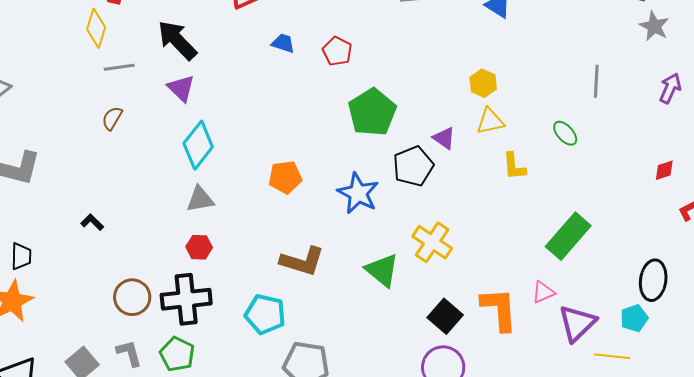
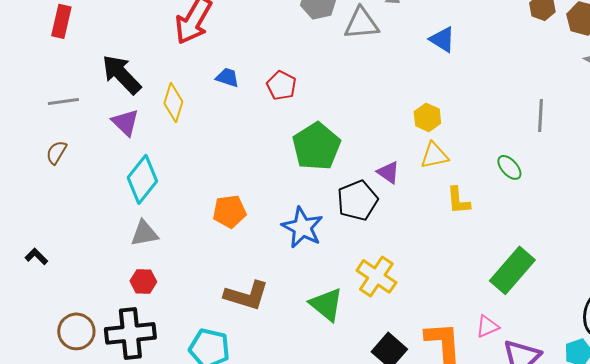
yellow diamond: (96, 28) -> (173, 102), moved

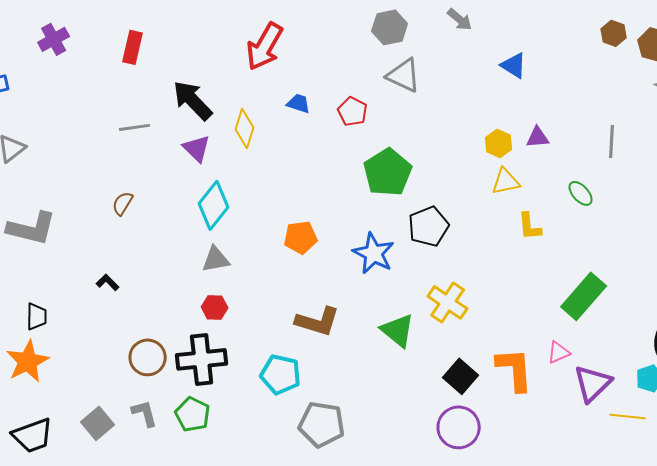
gray triangle: (361, 23) -> (404, 75), moved, turned 30
brown semicircle: (56, 152) -> (123, 203), moved
purple triangle: (388, 172) -> (538, 137), moved, turned -40

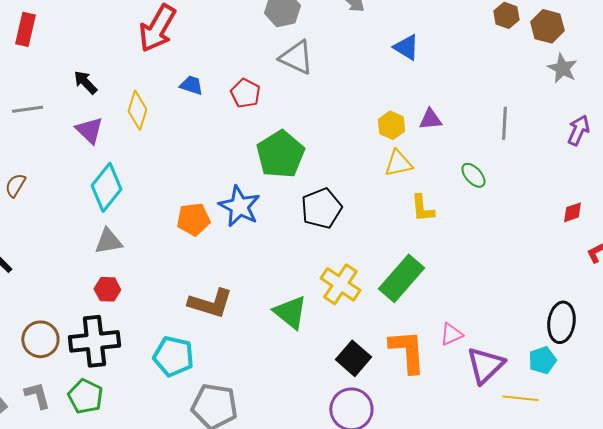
black arrow: (193, 100) -> (85, 82), size x0.6
blue star: (374, 253) -> (239, 206), moved
green rectangle: (584, 296) -> (401, 278), moved

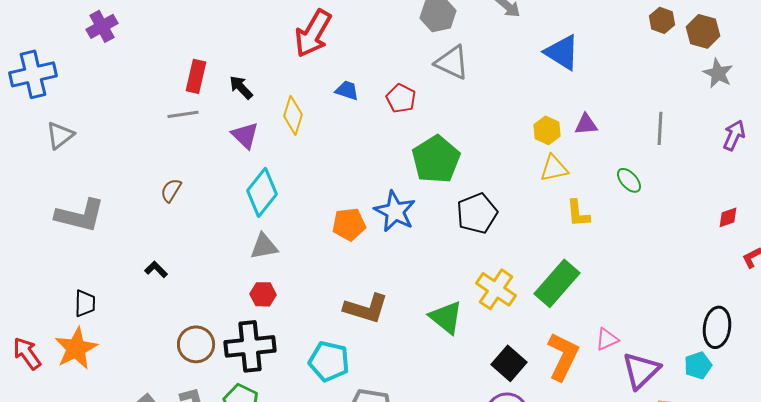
red rectangle: (25, 29) -> (196, 76), moved
blue triangle: (406, 47) -> (562, 52), size x1.4
orange L-shape: (407, 351) -> (563, 356), turned 30

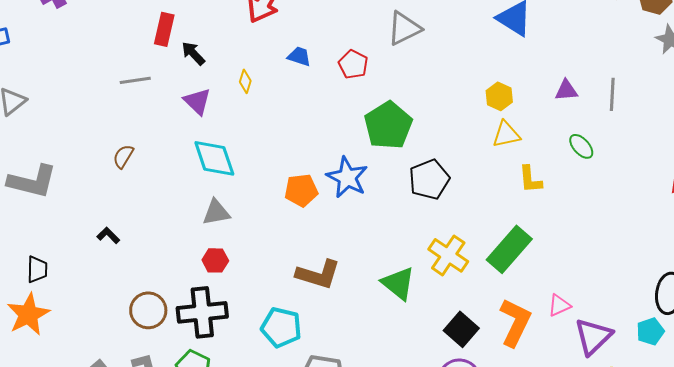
gray triangle: (452, 62) -> (404, 28), turned -51
red rectangle: (196, 76) -> (164, 29), moved
yellow diamond: (293, 115) -> (245, 81), size x0.6
purple triangle: (586, 124) -> (566, 90), moved
cyan diamond: (262, 192) -> (214, 158), turned -57

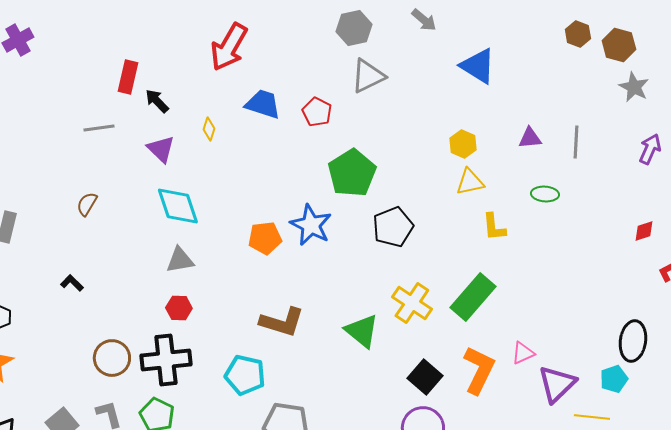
blue trapezoid: (299, 56) -> (263, 104), size x1.5
green ellipse: (581, 146) -> (545, 194), turned -44

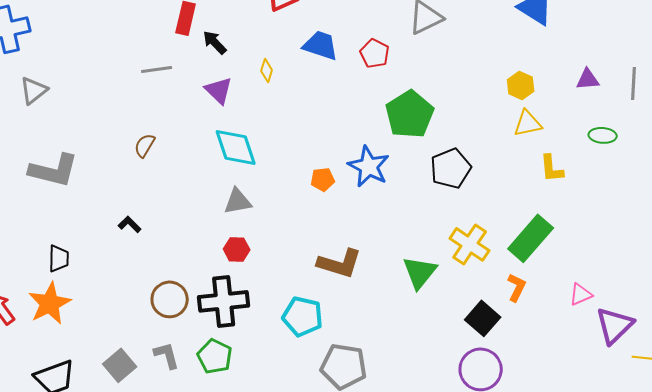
orange pentagon: (265, 238) -> (323, 179), size x0.7
green triangle: (362, 331) -> (420, 272), turned 30
orange L-shape: (479, 370) -> (517, 287), moved, size x0.6

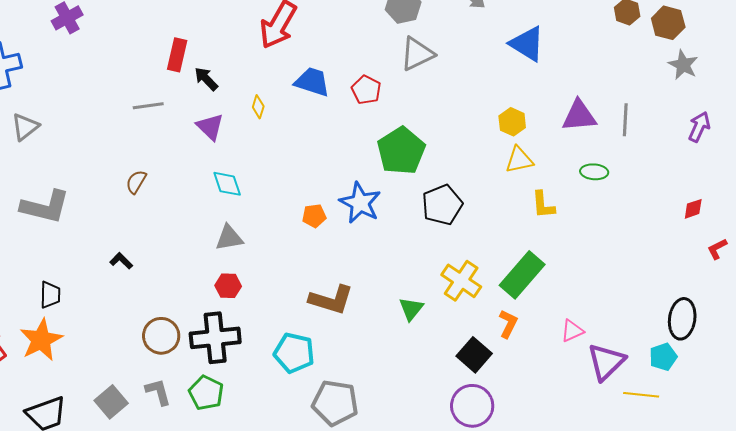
purple triangle: (588, 79) -> (579, 116), size x1.5
cyan diamond: (236, 147) -> (227, 184), size x0.7
green triangle: (420, 272) -> (411, 309), size x0.7

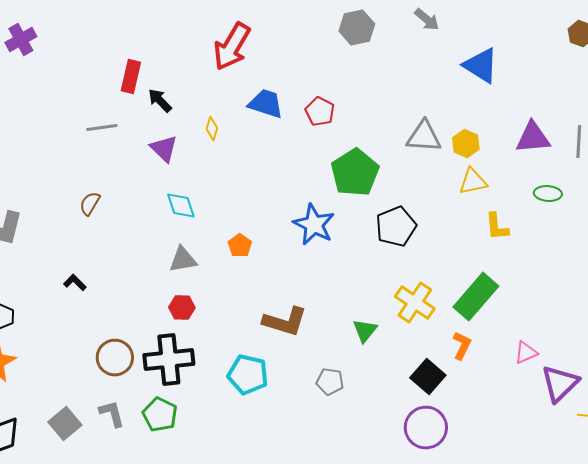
gray triangle: (417, 54) -> (424, 137), moved, turned 30
orange pentagon: (314, 216) -> (240, 246), moved, turned -30
gray pentagon: (335, 403) -> (330, 382), moved, size x0.6

